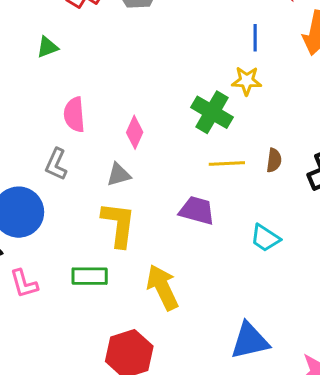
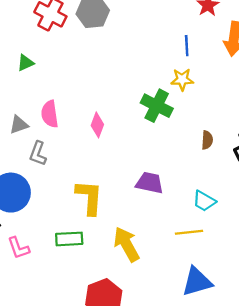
yellow line: (227, 163) -> (189, 232), moved
gray triangle: (119, 175) -> (19, 125), moved

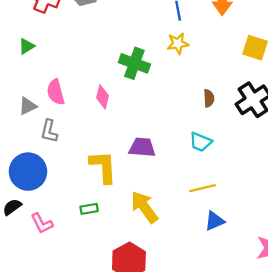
green cross: (157, 106) -> (134, 63), moved
purple trapezoid: (150, 183) -> (142, 147), moved
cyan trapezoid: (204, 201) -> (200, 142), moved
green rectangle: (69, 239) -> (89, 209), size x0.7
blue triangle: (197, 282) -> (215, 221), moved, size x0.7

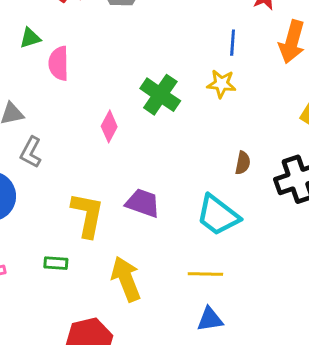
pink semicircle: (56, 92) -> (59, 63), moved
cyan trapezoid: (200, 142) -> (218, 215), size x1.5

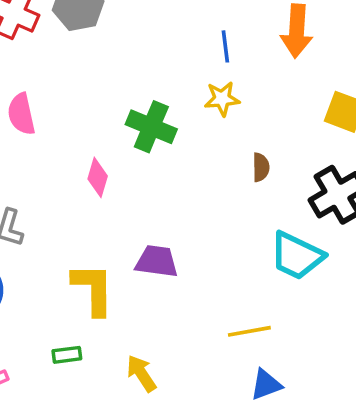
brown semicircle: (243, 163) -> (261, 167), moved
cyan trapezoid: (218, 215) -> (297, 256), moved
yellow arrow: (126, 279) -> (141, 373), moved, size x0.7

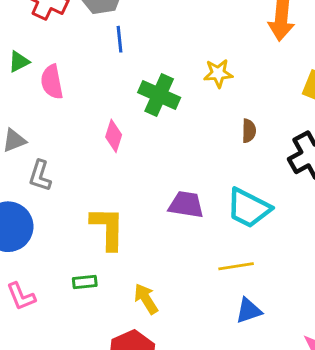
blue line: (225, 46) -> (120, 39), moved
cyan trapezoid: (297, 256) -> (249, 208), moved
purple trapezoid: (157, 261) -> (186, 205), moved

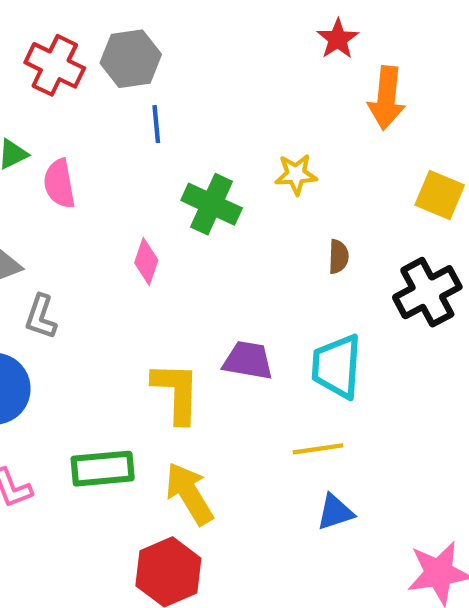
cyan trapezoid: (249, 208) -> (337, 366), turned 66
yellow L-shape: (108, 228) -> (176, 392), moved
green rectangle: (85, 282) -> (103, 469), size x1.8
yellow arrow: (146, 299) -> (189, 494), size x1.4

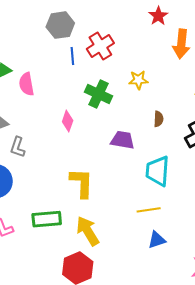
red cross: (55, 65) -> (100, 46), moved, turned 32
purple trapezoid: (248, 360) -> (123, 140), moved

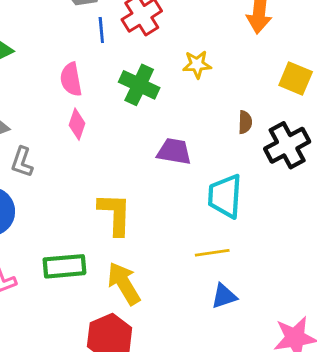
pink semicircle: (26, 84) -> (71, 79), moved
brown semicircle: (159, 119) -> (245, 122), moved
pink diamond: (68, 121) -> (77, 124), moved

